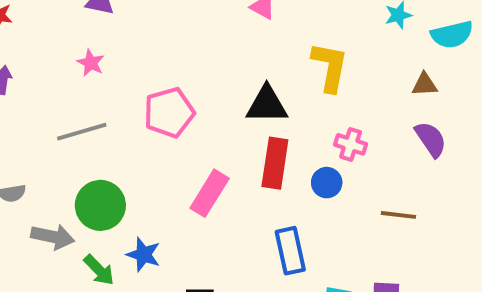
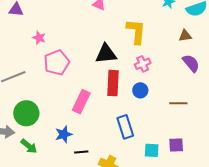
pink star: (91, 63) -> (39, 38), moved
pink cross: (351, 144) -> (143, 64), moved, turned -35
blue star: (143, 255) -> (64, 134), moved, turned -30

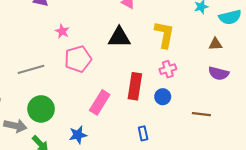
black triangle: (106, 54) -> (119, 37), moved
purple semicircle: (191, 63) -> (219, 73), turned 138
blue rectangle: (125, 127) -> (143, 133), size x0.6

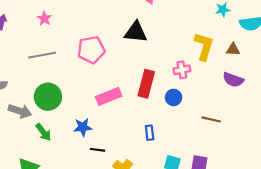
pink star: (62, 31) -> (44, 18), moved
yellow L-shape: (164, 35) -> (204, 46), moved
pink rectangle: (100, 102) -> (109, 96), turned 30

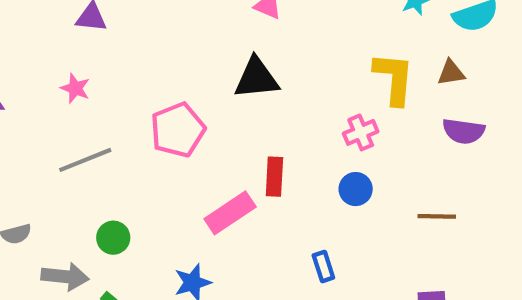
red rectangle: (146, 84) -> (274, 177), moved, size x0.7
green circle: (48, 97) -> (113, 238), size x0.6

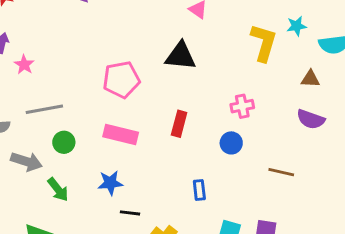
yellow L-shape: (394, 78) -> (264, 43), moved
pink star: (75, 88) -> (24, 65), moved
gray line: (85, 160) -> (44, 109), moved
pink rectangle: (230, 213) -> (121, 134), moved, turned 36

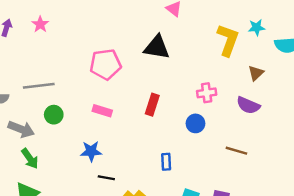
pink star: (24, 65) -> (40, 24), moved
brown triangle: (310, 79) -> (256, 73), moved, turned -49
purple semicircle: (311, 119) -> (248, 105), moved
pink rectangle: (121, 134) -> (102, 111), size x0.7
green arrow: (58, 190) -> (30, 159), moved

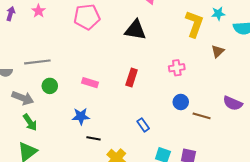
pink pentagon: (105, 64) -> (87, 17), moved
purple semicircle: (248, 105) -> (233, 103), moved
blue circle: (195, 123) -> (181, 102), moved
blue rectangle: (166, 162) -> (143, 125), turned -32

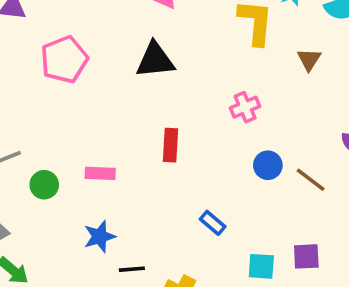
green circle: (50, 86) -> (44, 185), moved
brown line: (202, 116) -> (311, 180), turned 36

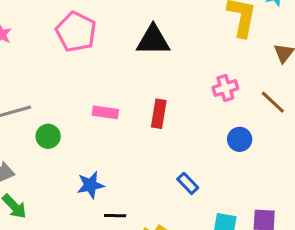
pink pentagon: (64, 60) -> (76, 32), turned -30
pink rectangle: (100, 173) -> (105, 112), moved
brown line: (311, 180) -> (273, 102), moved

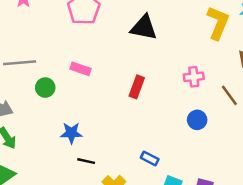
pink rectangle: (105, 112) -> (80, 69), moved
blue rectangle: (188, 183) -> (150, 159), moved, turned -30

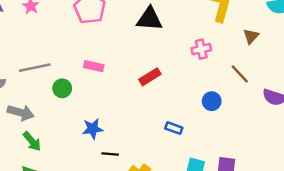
pink cross: (194, 77) -> (201, 49), moved
red rectangle: (137, 87) -> (150, 77), turned 45
blue rectangle: (150, 159) -> (174, 128), moved

